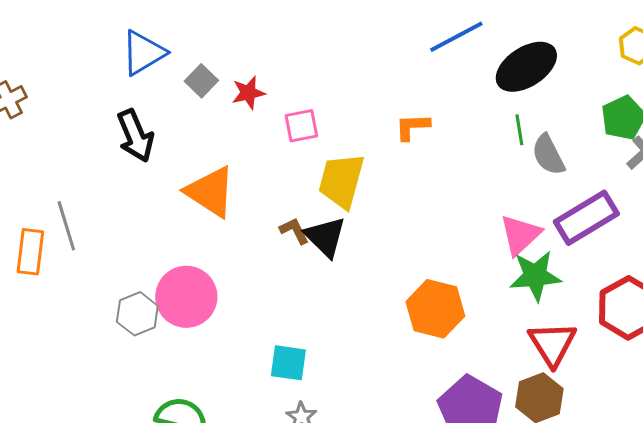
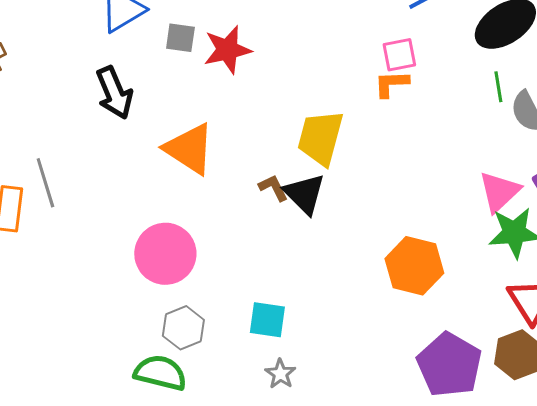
gray square: (201, 81) -> (180, 38), turned -36
red star: (248, 93) -> (227, 50), size x1.4
pink square: (301, 126) -> (399, 55), moved
gray hexagon: (137, 314) -> (183, 328), moved

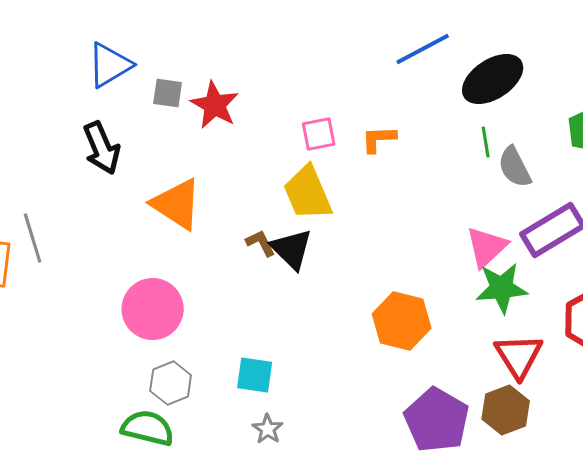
red star: (227, 50) -> (215, 105), turned -30
pink square: (399, 55) -> (319, 134), moved
yellow trapezoid: (320, 138) -> (308, 193), turned -38

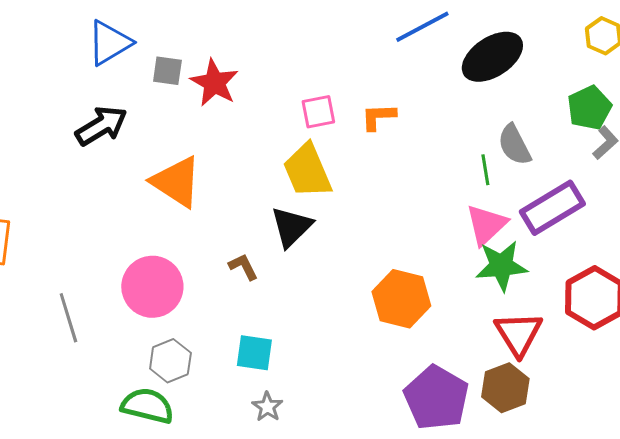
green line: (486, 142) -> (485, 170), moved
black arrow: (102, 148) -> (101, 126), turned -98
gray line: (33, 238) -> (68, 318), moved
brown L-shape: (261, 243) -> (243, 267), moved
black triangle: (292, 249) -> (291, 227), turned 30

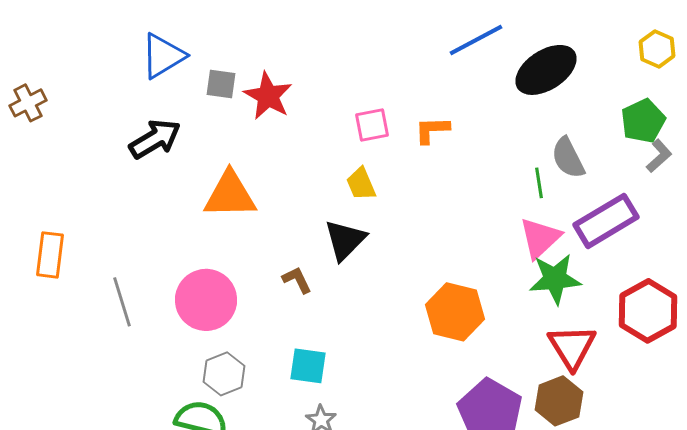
yellow trapezoid: (307, 171) -> (361, 184), size x0.6
orange triangle: (176, 182) -> (230, 195), turned -34
gray line: (68, 318) -> (122, 302), moved

